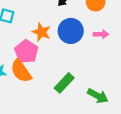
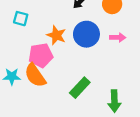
pink pentagon: (26, 52) -> (41, 55), turned 30
green arrow: (98, 96) -> (114, 101), turned 60

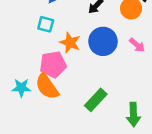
cyan square: (21, 19) -> (46, 24), moved
pink arrow: (118, 37) -> (137, 45), turned 40

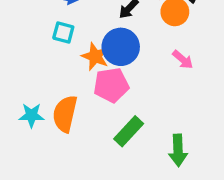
blue circle: (103, 41) -> (121, 47), moved
pink pentagon: (53, 65) -> (111, 85), moved
orange semicircle: (47, 86) -> (65, 114), turned 48

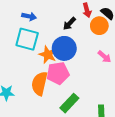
cyan square: (63, 32) -> (27, 39), size x1.6
orange semicircle: (65, 114) -> (39, 83), moved

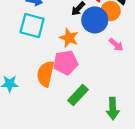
blue circle: (64, 48) -> (95, 20), moved
orange star: (48, 55) -> (69, 38), moved

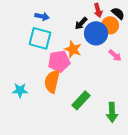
pink pentagon: (66, 63) -> (59, 61), moved

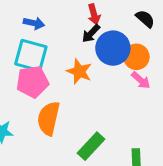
red arrow: (98, 10) -> (94, 14), moved
orange circle: (110, 25) -> (136, 57), moved
pink pentagon: (59, 61) -> (32, 82), moved

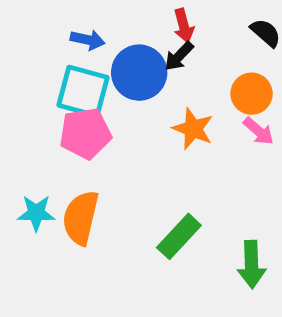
blue circle: (113, 48) -> (139, 73), moved
orange star: (79, 71) -> (193, 129), moved
orange semicircle: (49, 118) -> (81, 218), moved

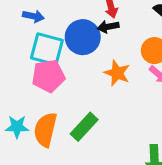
blue arrow: (88, 40) -> (33, 16), moved
black arrow: (179, 56) -> (108, 27), turned 36
green rectangle: (179, 236) -> (84, 127), moved

